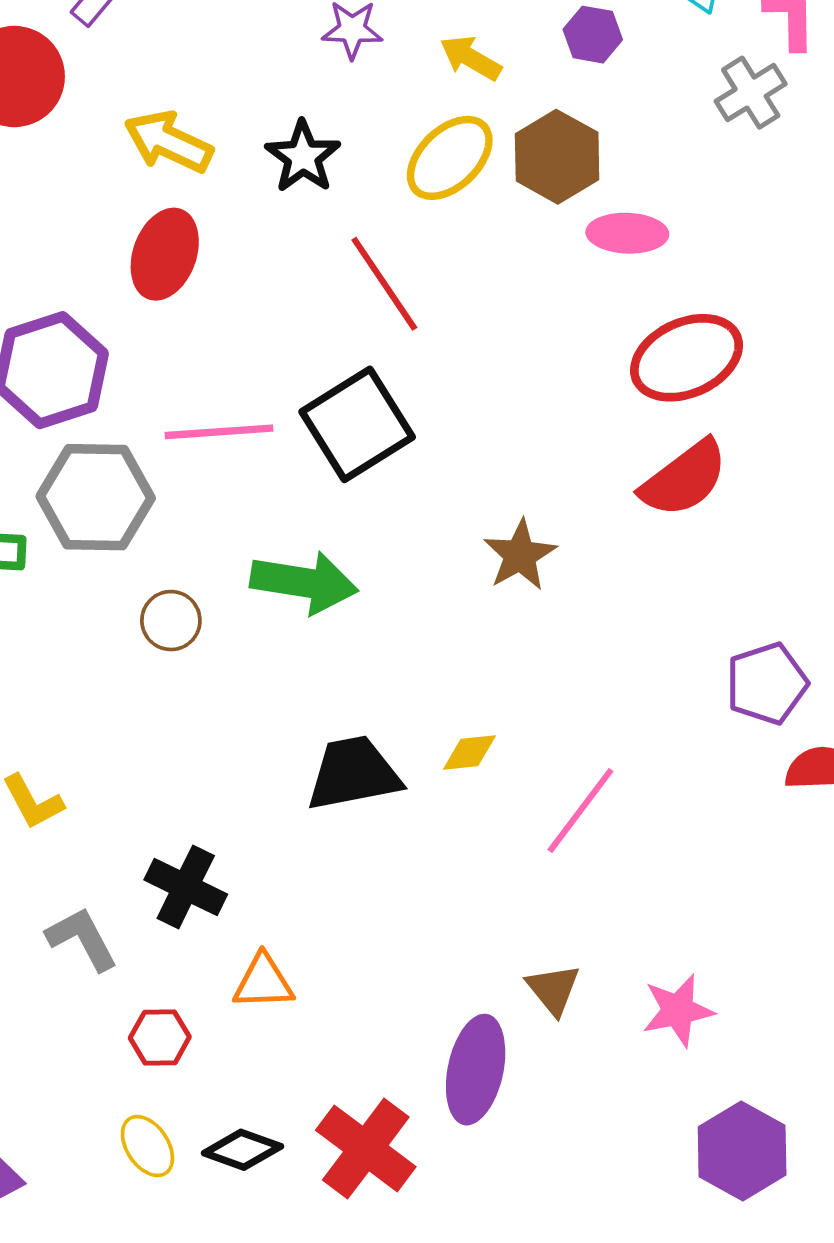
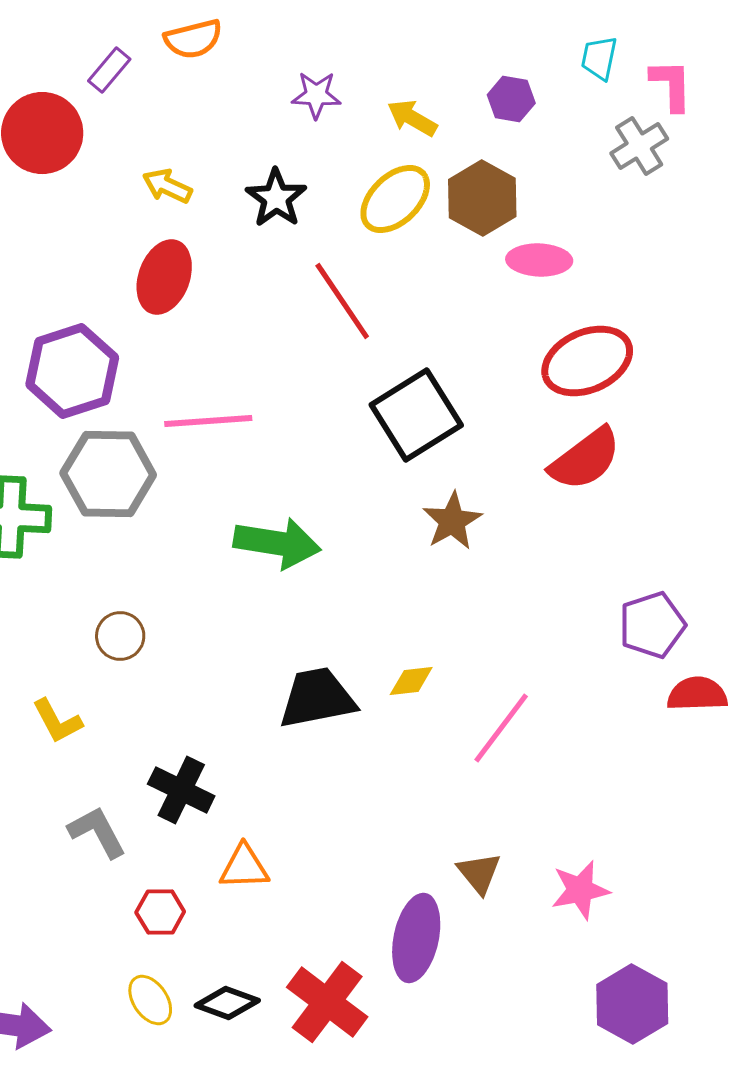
yellow arrow: (168, 142) -> (167, 186), size x0.7
black square: (357, 424) -> (416, 415), moved
brown circle: (171, 621) -> (120, 636), moved

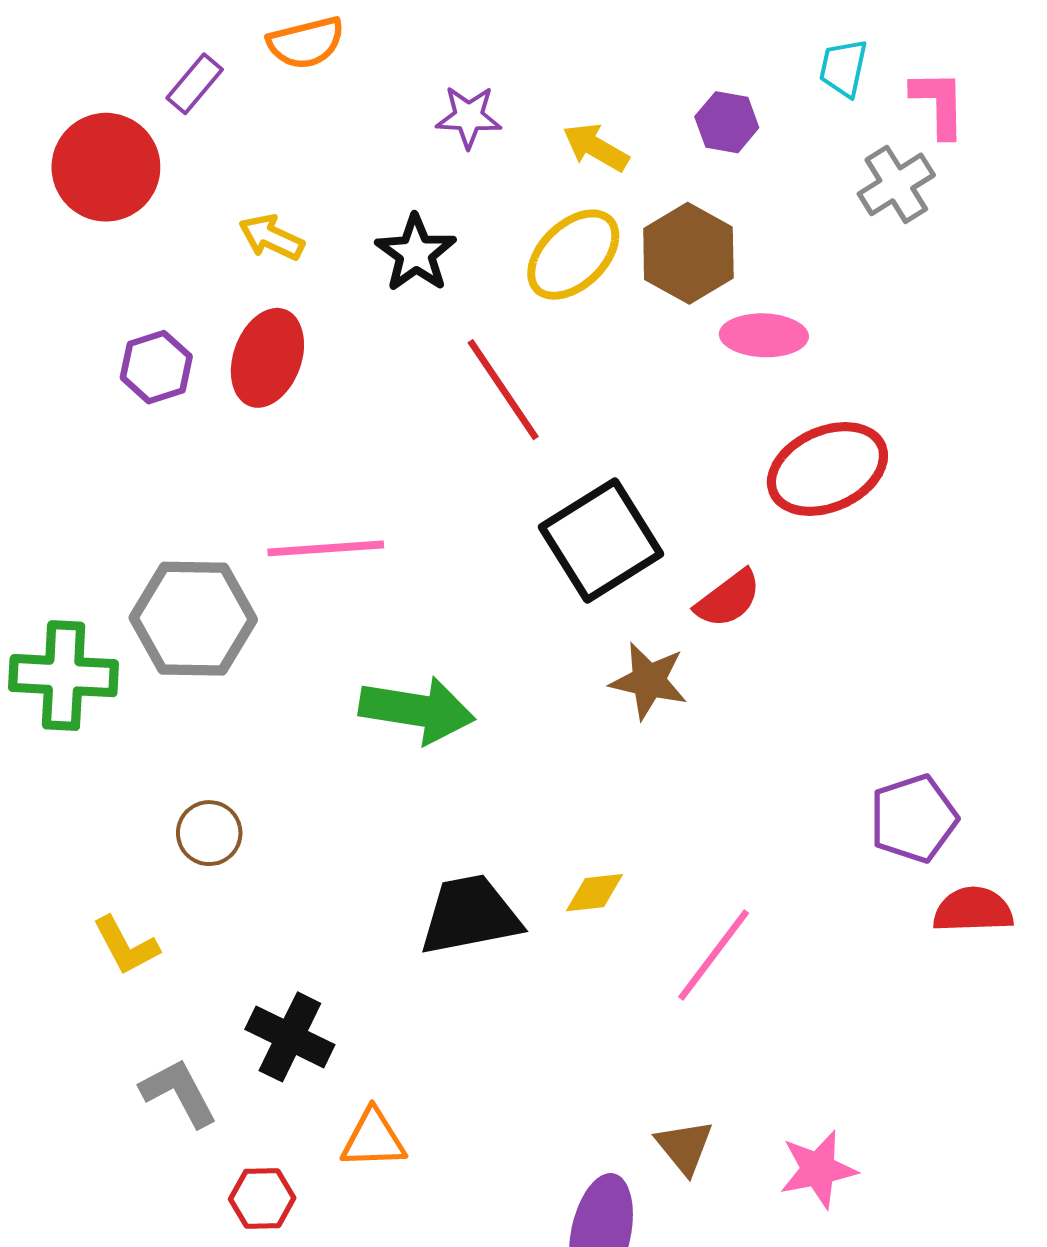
purple hexagon: (72, 371) -> (156, 367), moved, size x0.6
red semicircle: (585, 459) -> (728, 599), moved, size x0.7
brown star: (452, 521) -> (649, 681), turned -30

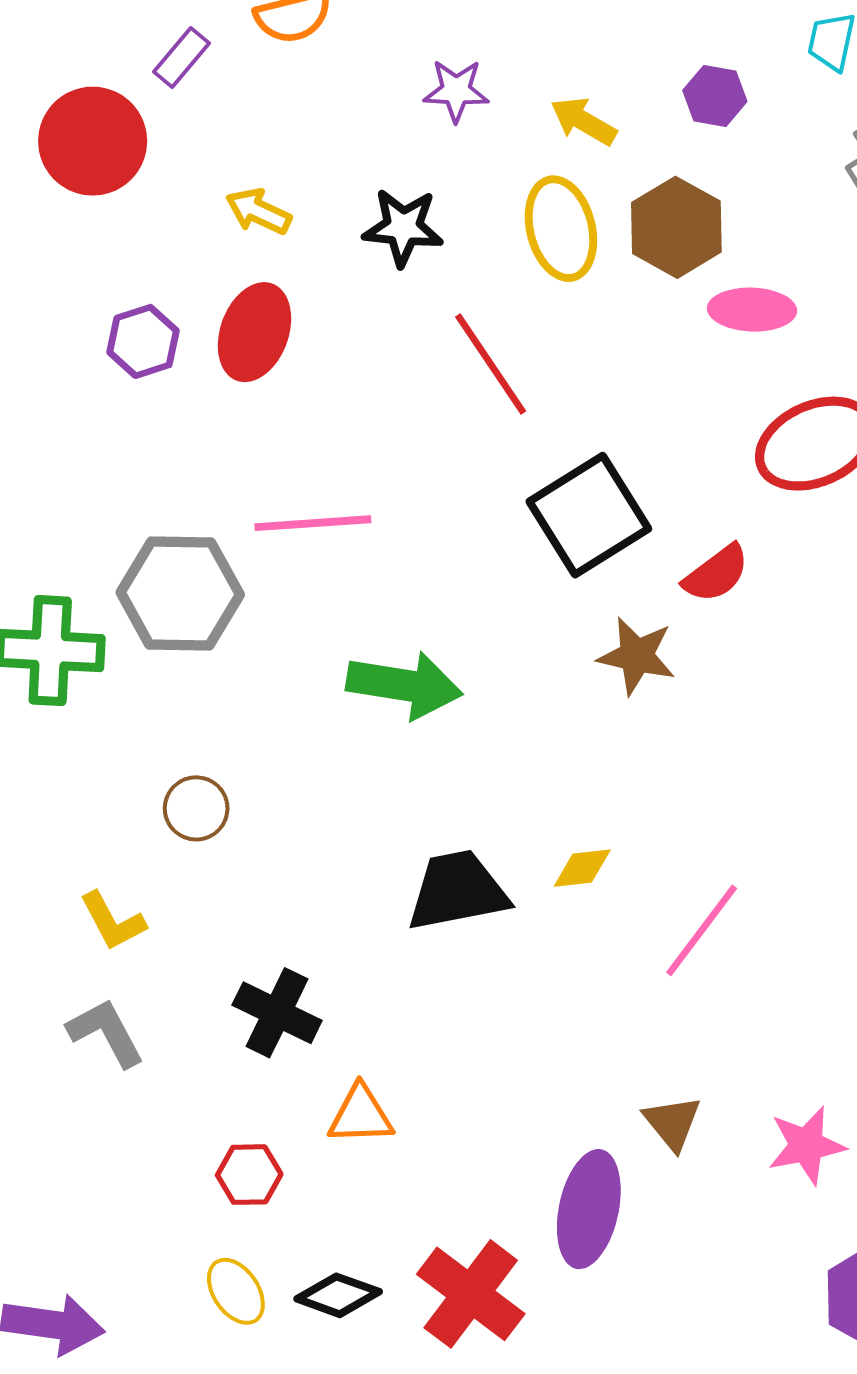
black star: (416, 253) -> (403, 227), turned -30
yellow ellipse: (573, 255) -> (561, 229), turned -60
gray L-shape: (179, 1093) -> (106, 1033), moved

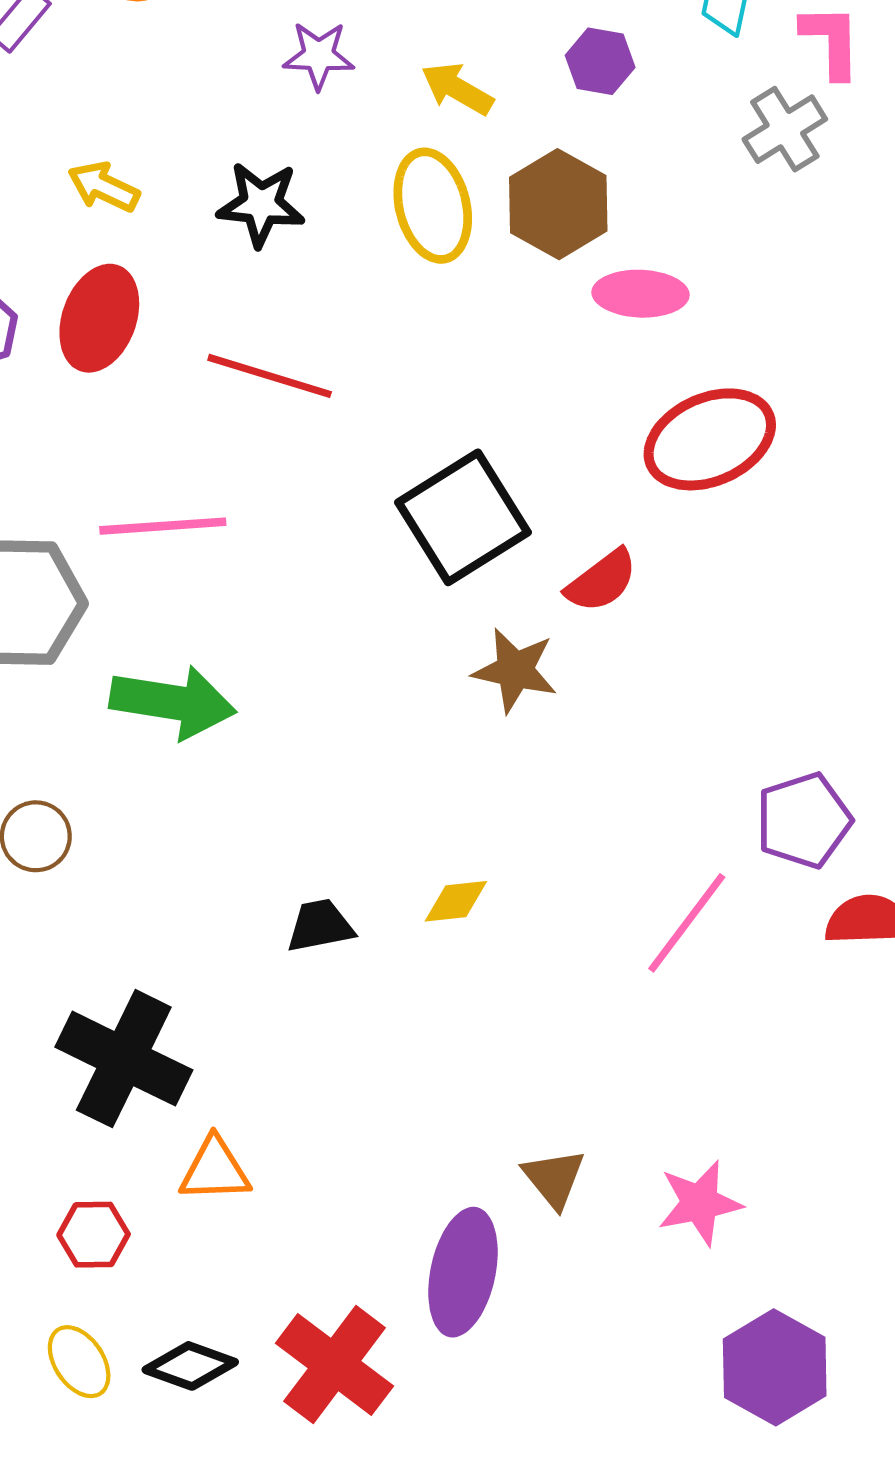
red line: (491, 364) -> (270, 376), moved, turned -39
green arrow: (404, 685) -> (173, 702), moved
black trapezoid: (457, 891) -> (320, 926), size x0.6
pink line: (702, 930) -> (687, 923), moved
black cross: (277, 1013) -> (124, 1059), size x1.4

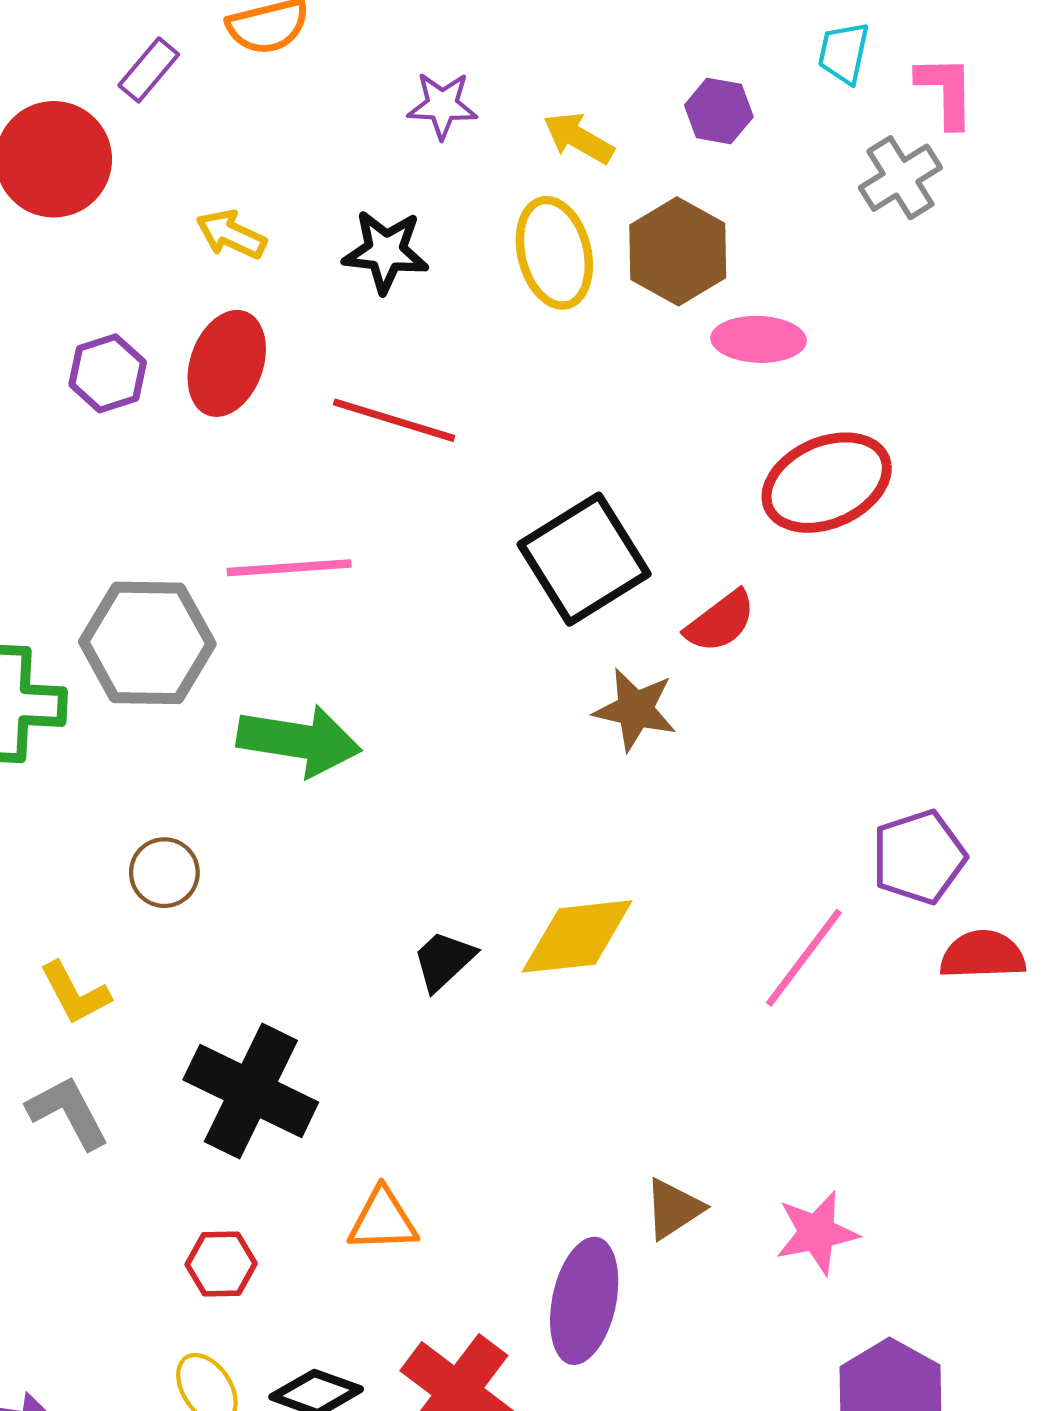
yellow diamond: (456, 901) -> (577, 936), size x1.8
black trapezoid: (320, 926) -> (444, 961), turned -32
orange triangle: (215, 1170) -> (383, 1220), moved
brown triangle: (554, 1178) -> (673, 1209), turned 36

